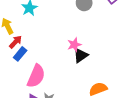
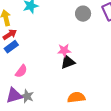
pink semicircle: (36, 76) -> (21, 71), size x0.6

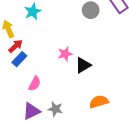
pink star: (64, 50) -> (65, 54), moved
gray star: (27, 96) -> (55, 109), moved

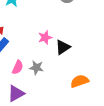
gray star: (55, 109) -> (36, 68), moved

